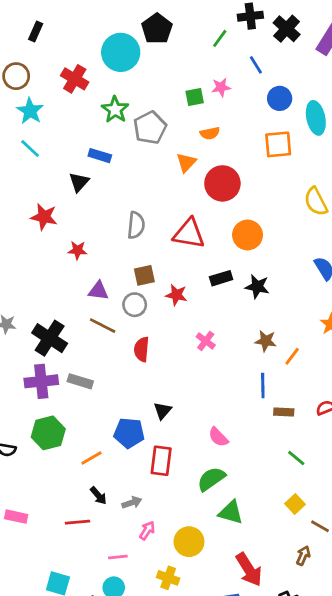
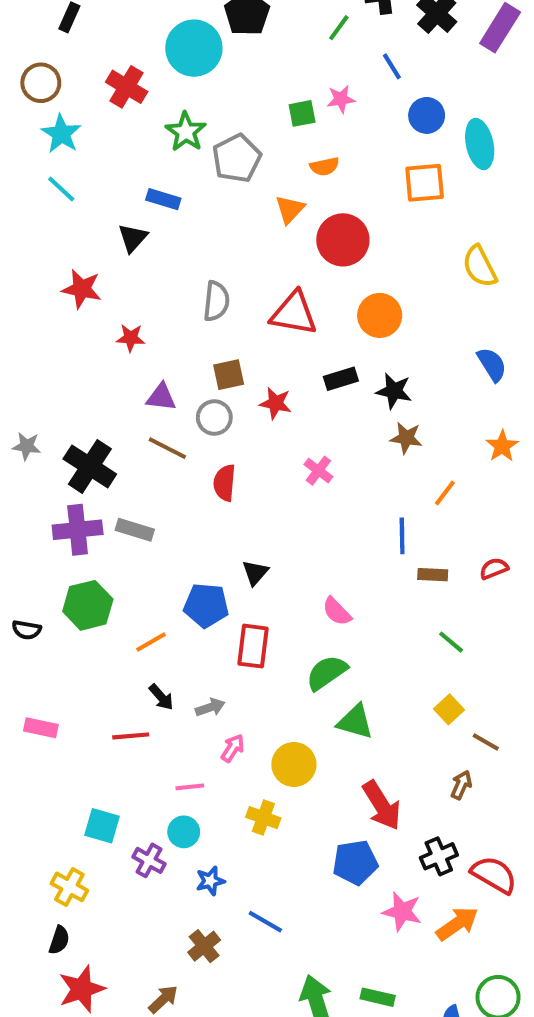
brown star: (266, 341) -> (406, 438), moved

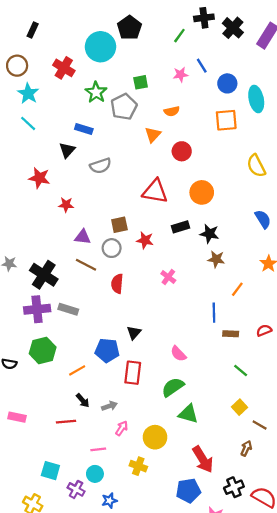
blue line: (392, 66) -> (202, 66), moved
green square: (302, 113) -> (141, 82), moved
red circle: (343, 240) -> (182, 151), size x0.7
gray semicircle: (216, 301) -> (100, 166), moved, turned 65

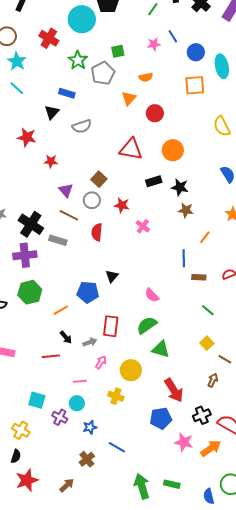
brown square: (119, 225) -> (99, 179), turned -35
purple triangle: (83, 237) -> (66, 190), turned 42
red star: (145, 240) -> (122, 205), moved
gray rectangle: (68, 309) -> (58, 240), moved
red rectangle: (133, 373) -> (111, 326), moved

